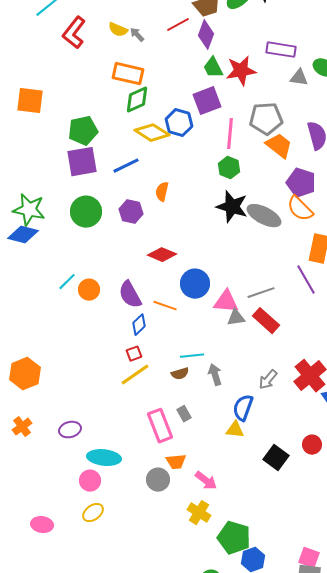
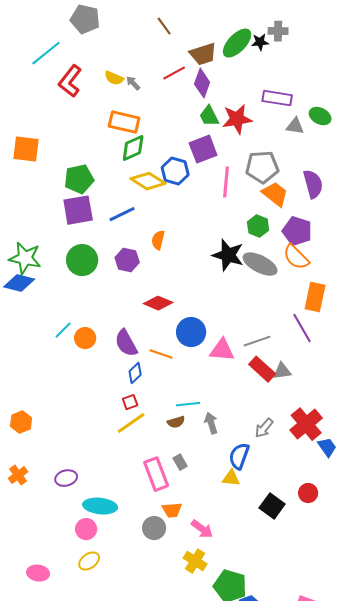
green hexagon: (229, 168) -> (258, 226), moved
gray triangle: (236, 318) -> (282, 371), moved
orange hexagon: (25, 374) -> (21, 422), size x0.7

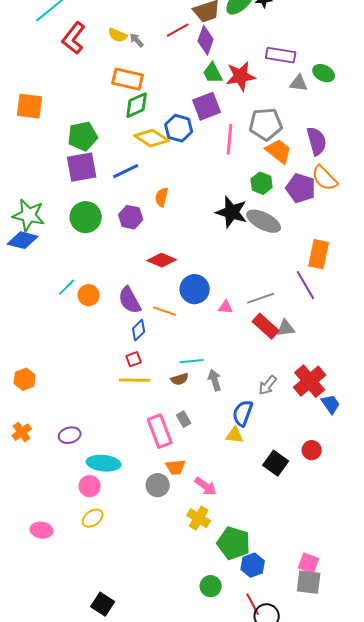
orange semicircle: (296, 257) -> (325, 178), moved
pink triangle: (222, 350) -> (226, 307), size x0.6
yellow line: (131, 423) -> (135, 380), turned 36

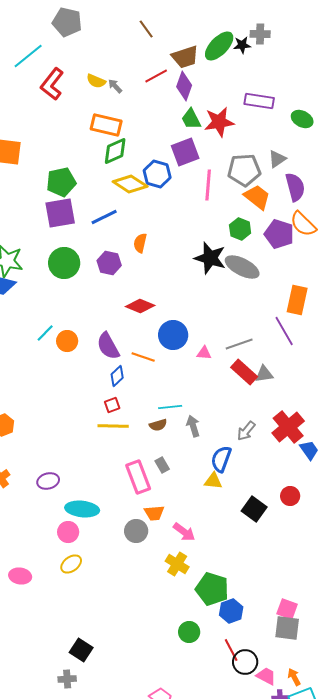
gray triangle: (299, 83) -> (277, 159), moved, turned -42

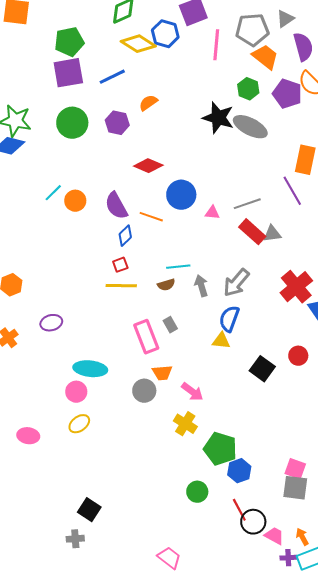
orange semicircle: (140, 243) -> (148, 103), turned 42
gray arrow: (246, 431) -> (236, 283), moved, size x1.4
purple ellipse: (48, 481) -> (51, 323), moved

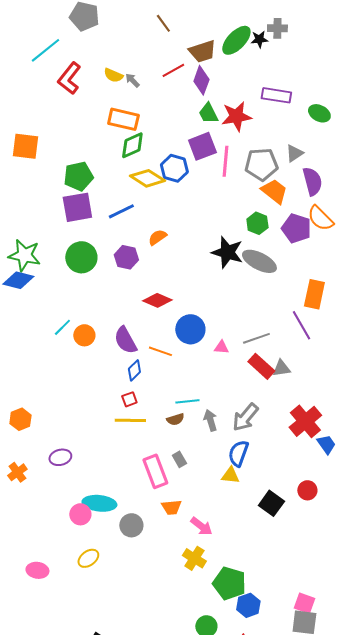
pink line: (216, 45) -> (225, 161), moved
gray circle: (144, 391) -> (131, 525), moved
pink circle: (76, 392) -> (80, 514), moved

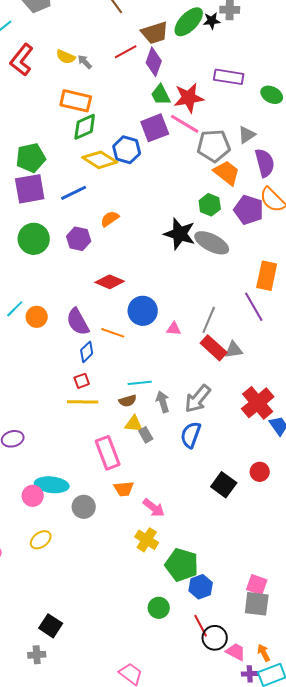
pink line: (225, 161) -> (185, 124), moved, turned -64
gray line: (256, 338) -> (209, 320), turned -48
gray rectangle: (179, 459) -> (146, 435), moved
yellow triangle: (230, 475) -> (134, 424), moved

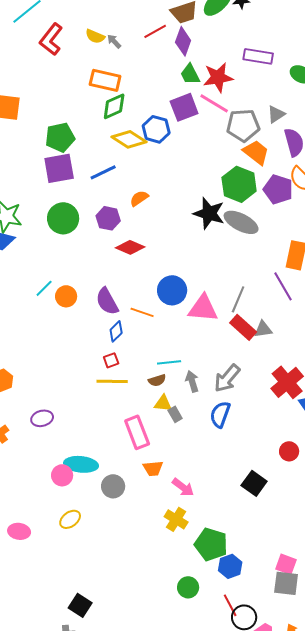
green hexagon: (210, 205) -> (239, 184), size x1.6
red diamond: (110, 282) -> (130, 247), moved
pink triangle: (174, 329) -> (203, 308), size x2.0
black square: (224, 485) -> (254, 483), moved

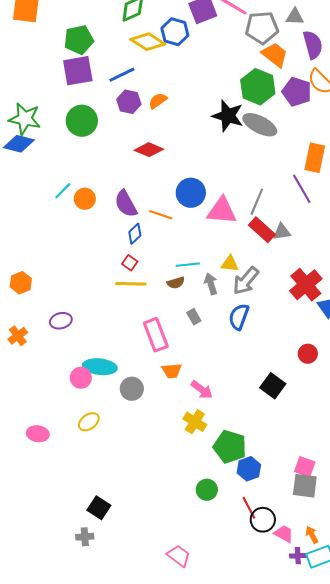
gray triangle: (276, 114) -> (295, 17), turned 36
purple hexagon: (108, 218) -> (129, 102), moved
red square: (111, 360) -> (130, 263), turned -35
yellow triangle: (163, 403) -> (230, 264), moved

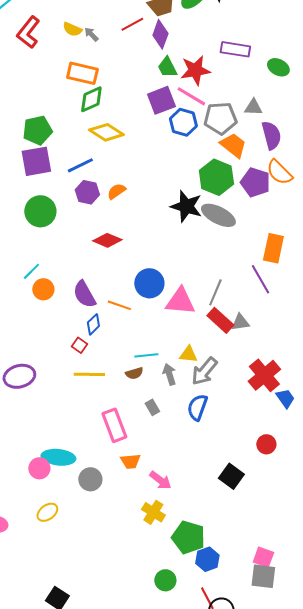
blue hexagon: (175, 32) -> (183, 122), moved
cyan line: (63, 191) -> (31, 271), moved
red square: (130, 263) -> (79, 345), moved
purple ellipse: (61, 321) -> (19, 376), moved, size x1.4

